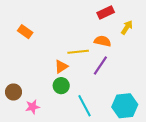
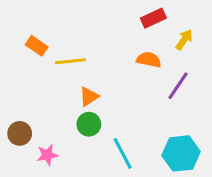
yellow line: (78, 52) -> (70, 61), moved
purple line: (100, 65) -> (178, 86), moved

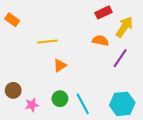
yellow arrow: (184, 40) -> (124, 27), size x1.5
orange rectangle: (37, 46) -> (12, 20), moved
green circle: (89, 124) -> (60, 99), moved

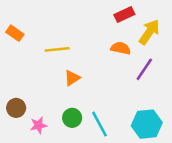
orange rectangle: (12, 20) -> (15, 33), moved

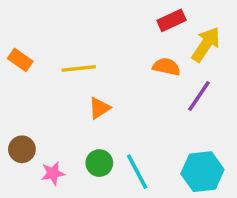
orange rectangle: (15, 33) -> (20, 60), moved

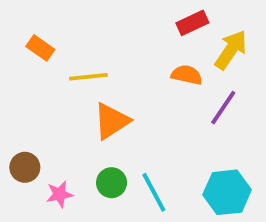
orange rectangle: (20, 60) -> (40, 48), moved
orange triangle: (99, 108) -> (112, 121), size x1.5

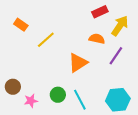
yellow line: (88, 77) -> (46, 40), turned -36
orange triangle: (112, 121) -> (78, 63), moved

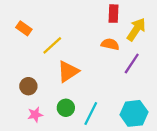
red rectangle: (100, 12) -> (114, 14), turned -63
orange triangle: (78, 63) -> (68, 71), moved
brown circle: (13, 87) -> (28, 86), moved
cyan line: (80, 100) -> (91, 113), turned 55

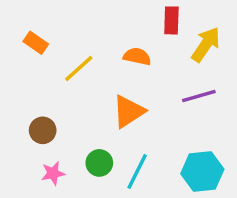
orange semicircle: (110, 44) -> (137, 56), moved
purple line: (132, 64) -> (199, 96), turned 40
orange triangle: (68, 71) -> (129, 111), moved

